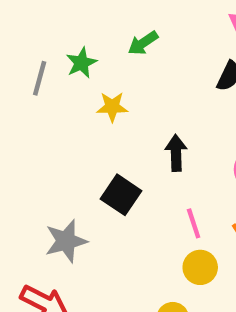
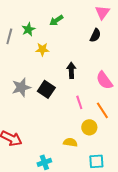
gray star: (66, 241) -> (21, 87), moved
yellow circle: (200, 267) -> (89, 127), moved

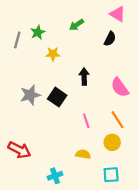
pink triangle: (102, 12) -> (118, 14), turned -35
green arrow: (56, 20) -> (77, 25), moved
pink line: (79, 102) -> (86, 121), moved
yellow circle: (89, 127) -> (112, 142), moved

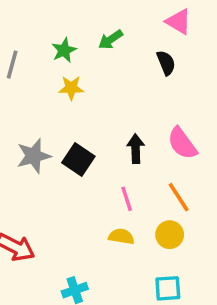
green star: (38, 32) -> (64, 50), moved
black semicircle: (110, 39) -> (166, 63), turned -48
black arrow: (84, 77) -> (136, 149), moved
yellow semicircle: (83, 154) -> (121, 236), moved

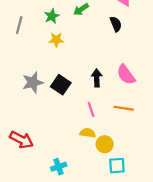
orange line: (179, 197) -> (124, 108), turned -48
yellow circle: (170, 235) -> (105, 144), moved

